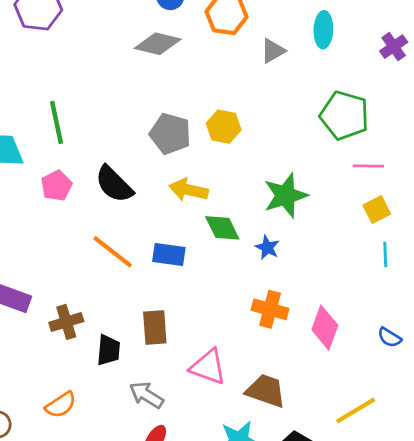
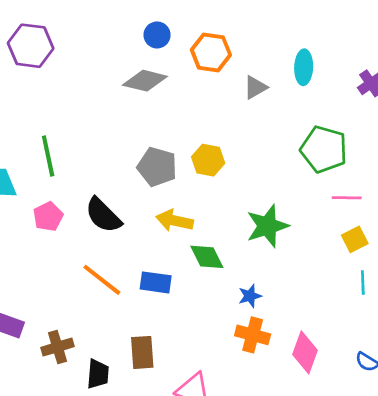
blue star: (267, 247) -> (250, 296), moved, turned 30

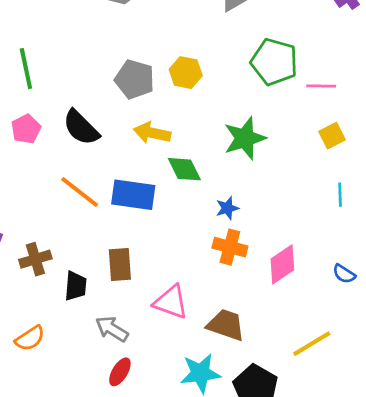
green pentagon: (324, 149) -> (274, 62), moved
pink line: (347, 198) -> (321, 86), moved
yellow square: (355, 239) -> (332, 136), moved
blue rectangle: (156, 282) -> (133, 195), size x1.4
pink diamond: (305, 352) -> (282, 264), turned 36

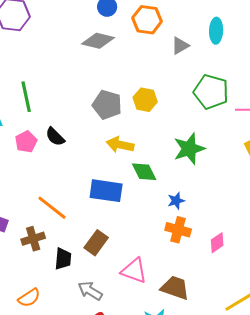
black semicircle: (81, 128) -> (55, 137), moved, size x0.7
orange line: (80, 192) -> (52, 208), moved
brown rectangle: (120, 264) -> (96, 243), turned 40
pink diamond: (282, 264) -> (217, 243), size x0.7

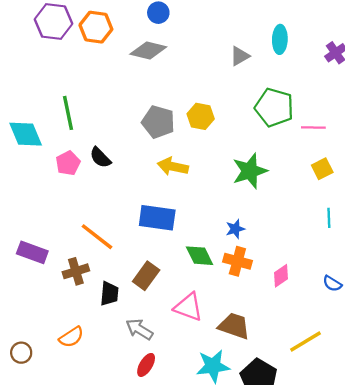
orange hexagon: (147, 20) -> (96, 27), moved
green diamond: (144, 172) -> (200, 256), moved

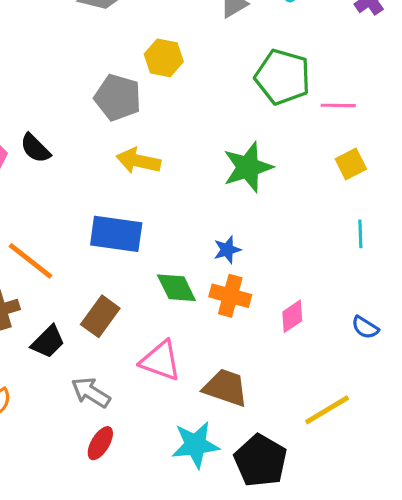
yellow hexagon: (201, 116) -> (164, 58), moved
black trapezoid: (109, 294) -> (48, 342), turned 40

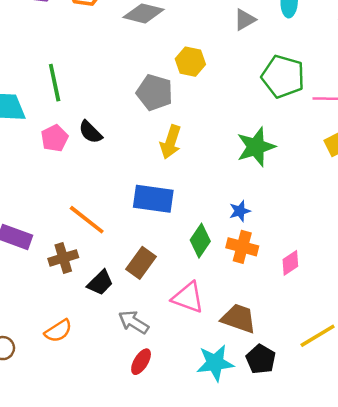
yellow arrow: (138, 161) -> (171, 142), turned -84
green diamond: (176, 288) -> (200, 241), turned 60
black pentagon: (260, 461) -> (261, 359), moved, size x0.7

